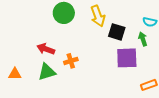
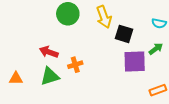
green arrow: (143, 39) -> (156, 49), moved, turned 72

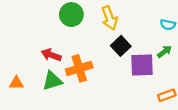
black square: (124, 34) -> (121, 46), moved, turned 30
orange cross: (75, 65) -> (79, 68), size x1.6

